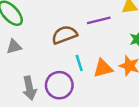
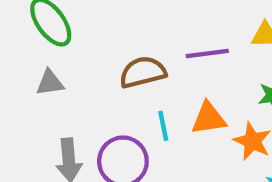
orange triangle: (103, 68) -> (209, 118), moved

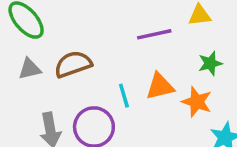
brown semicircle: (143, 72) -> (73, 64), moved

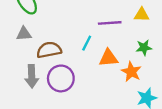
brown semicircle: (73, 64) -> (49, 50), moved
cyan line: (124, 96) -> (87, 43), moved, turned 35

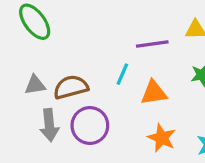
gray triangle: (24, 34) -> (35, 85), moved
orange star: (131, 72) -> (162, 138), moved

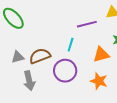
orange triangle: (154, 93) -> (101, 54), moved
purple circle: (90, 125) -> (65, 71), moved

